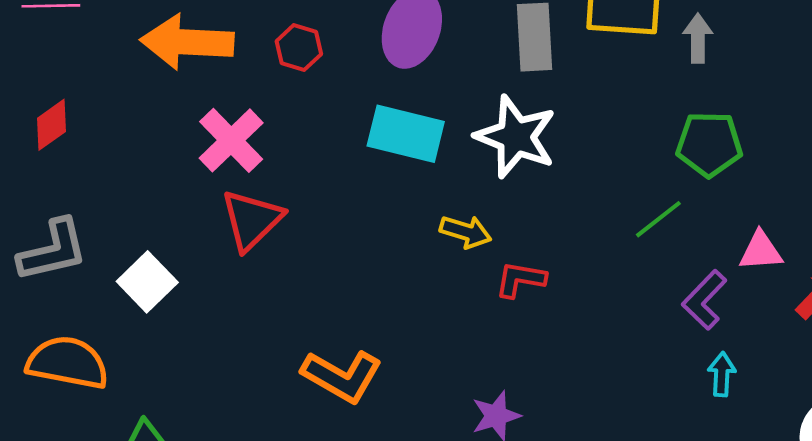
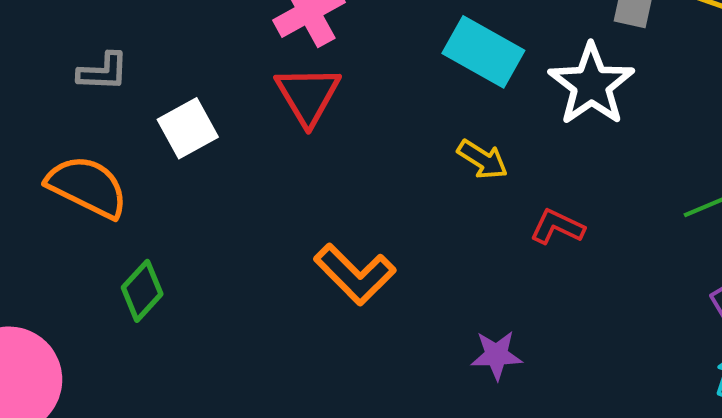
red triangle: (252, 220) -> (308, 95), turned -32
yellow arrow: (466, 232) -> (483, 159), moved
gray L-shape: (53, 250) -> (103, 72), size x0.7

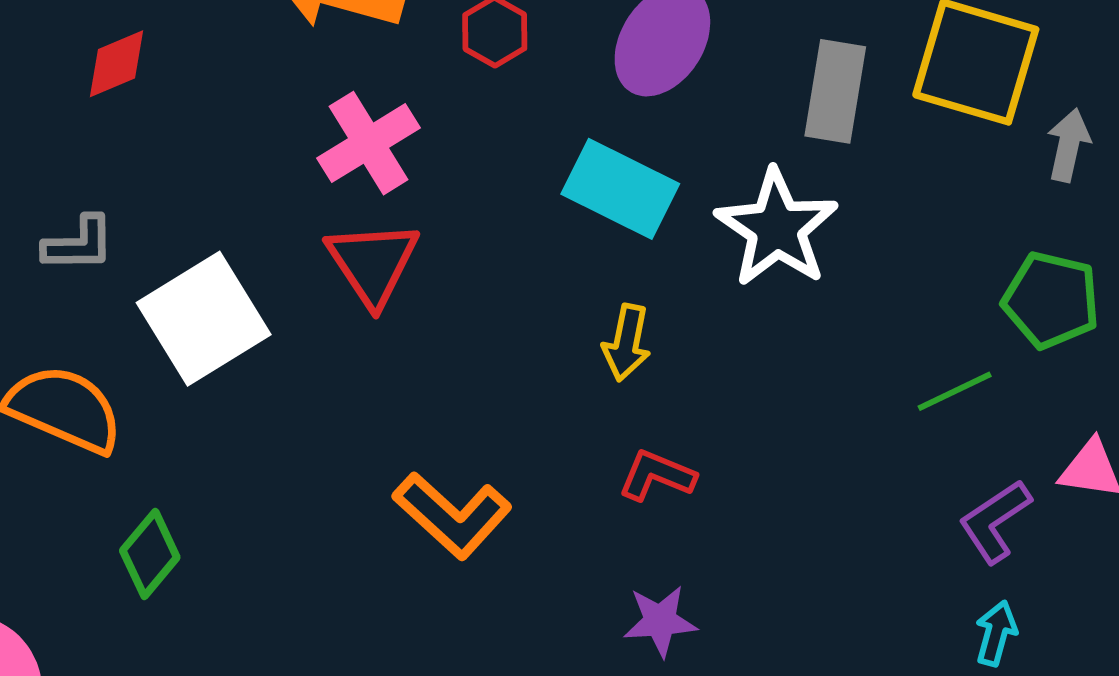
white square: (188, 128) -> (204, 319), size x1.5
yellow arrow: (483, 159) -> (627, 343), turned 72
red L-shape: (557, 227) -> (657, 475), moved

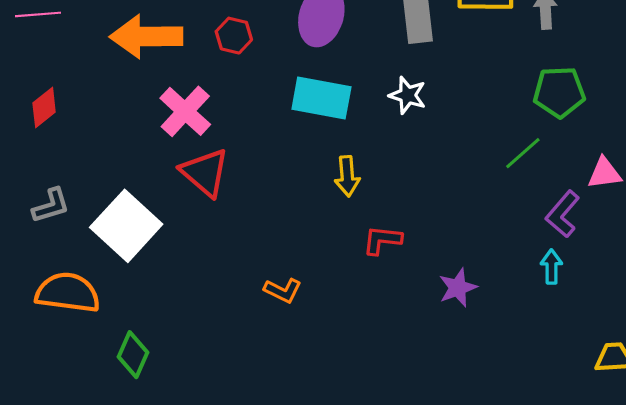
white star: (777, 228) -> (408, 95), size x0.6
orange L-shape: (452, 515) -> (283, 290), size x0.6
purple star: (660, 621) -> (458, 288), moved
cyan arrow: (996, 633) -> (551, 267), moved

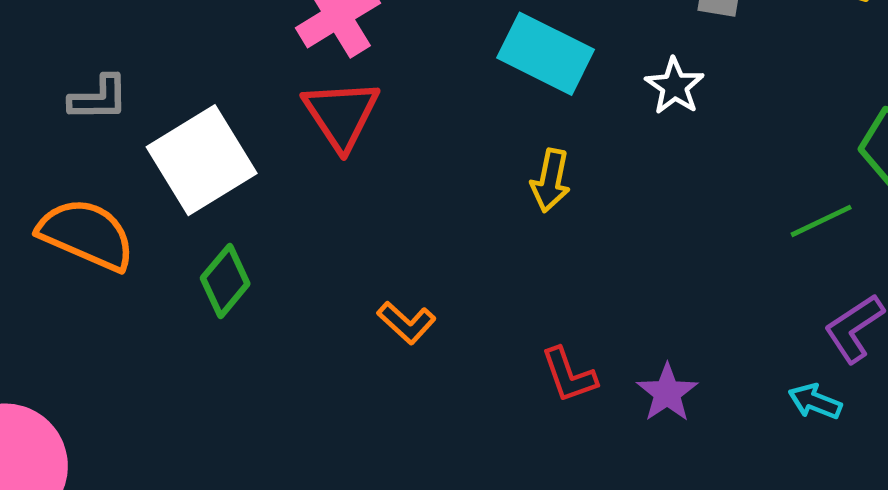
red L-shape: (382, 240) -> (569, 375), moved, turned -132
cyan arrow: (551, 267) -> (815, 402), turned -84
purple star: (458, 288) -> (667, 393), turned -30
green diamond: (133, 355) -> (225, 281), moved

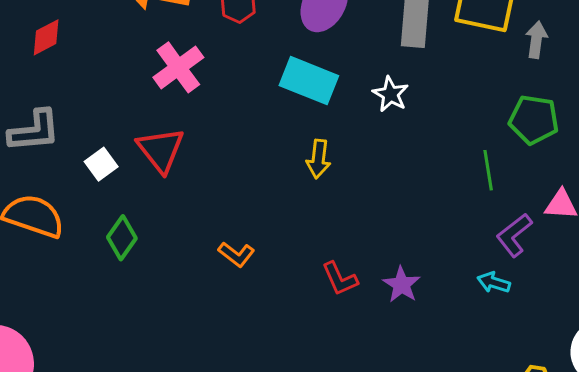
gray L-shape: (99, 98) -> (34, 131), size x1.4
red triangle: (341, 115) -> (161, 150), moved
white square: (202, 160) -> (101, 164), size x0.5
green line: (821, 221) -> (488, 170), turned -69

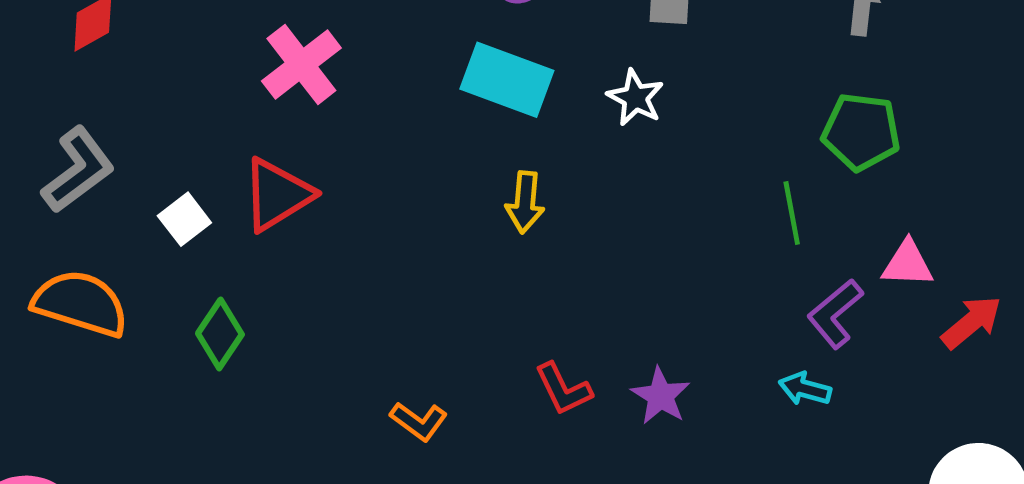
gray L-shape: (34, 131) -> (78, 170), turned -30
red triangle: (161, 150) -> (277, 195), turned 38
orange L-shape: (236, 254) -> (419, 421), moved

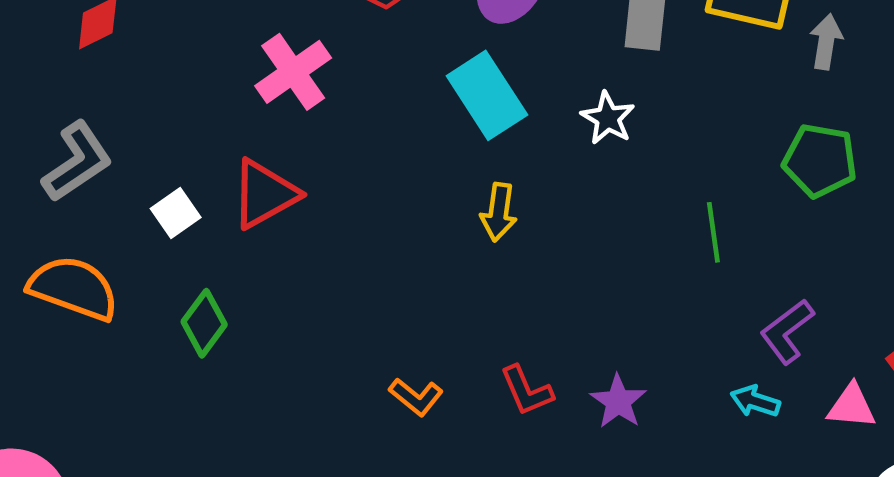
cyan rectangle: (507, 80) -> (487, 95), turned 34
green line: (792, 213) -> (713, 232), moved
pink triangle: (908, 264) -> (852, 406), moved
orange L-shape: (419, 421) -> (416, 397), moved

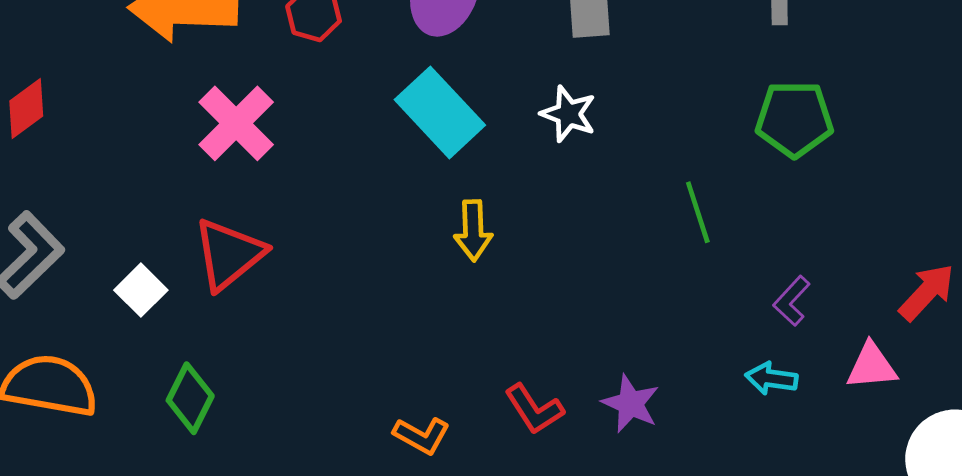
purple L-shape: (787, 331) -> (792, 301), size x0.7

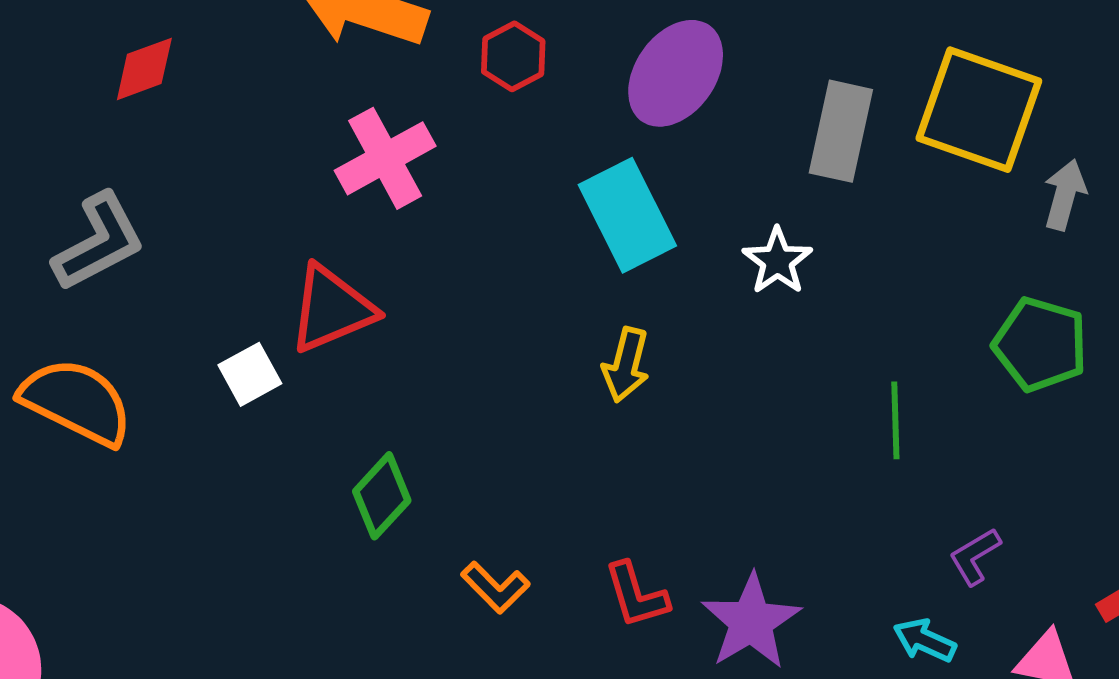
white square: (141, 290) -> (250, 374), moved
green diamond: (190, 398) -> (382, 496), moved
purple star: (631, 404) -> (751, 622), size x1.4

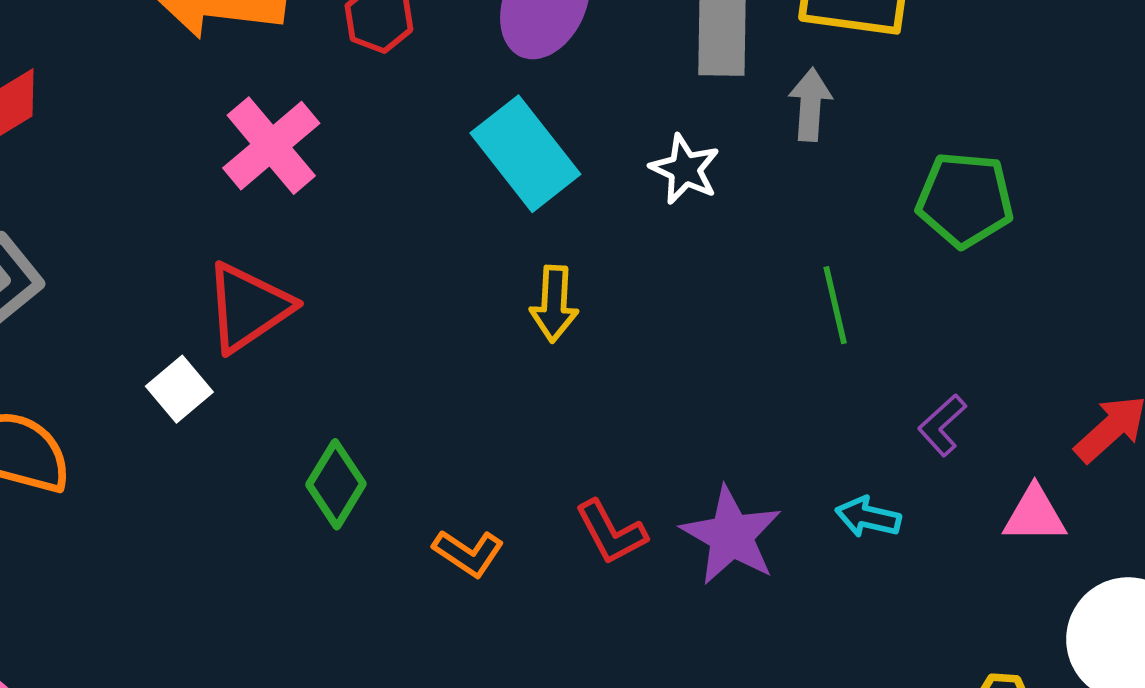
gray arrow: (1065, 195) -> (810, 105), moved
cyan arrow: (925, 640) -> (868, 517), moved

